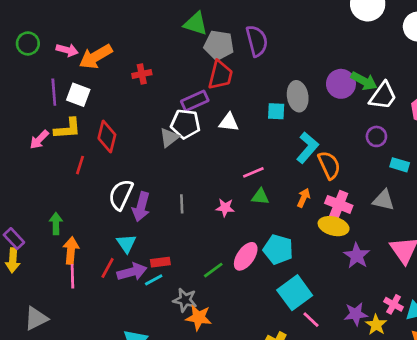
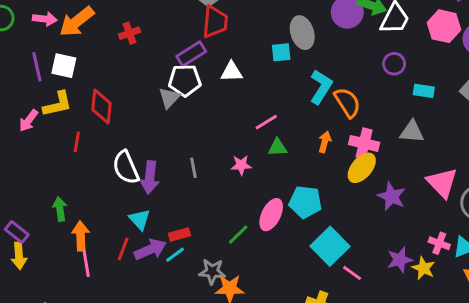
white semicircle: (121, 195) -> (126, 167), turned -40
yellow ellipse: (334, 226) -> (362, 168), turned -56

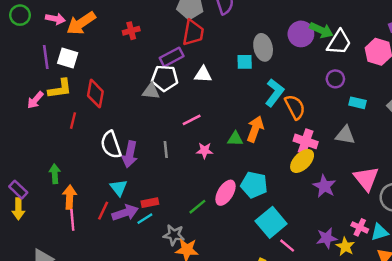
red cross: (130, 33) -> (131, 31), moved
gray triangle: (169, 98) -> (151, 91), turned 48
pink line: (266, 122) -> (192, 120), moved
orange arrow: (325, 142) -> (255, 129), moved, size x1.5

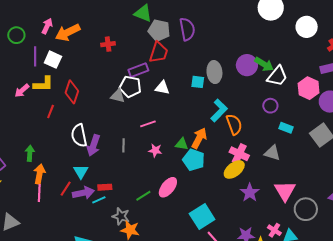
green circle: (20, 15) -> (16, 35), moved
pink arrow: (55, 19) -> (47, 26), turned -84
cyan pentagon: (254, 185) -> (194, 160), moved

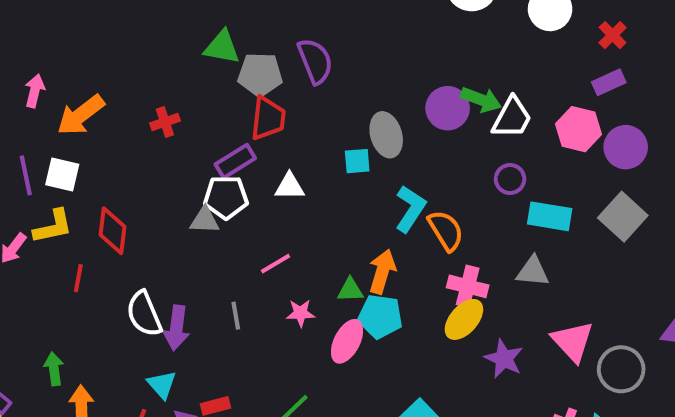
pink arrow: (47, 26) -> (35, 91), moved
cyan rectangle: (286, 128) -> (550, 216), size x1.5
pink ellipse: (168, 187) -> (347, 341), moved

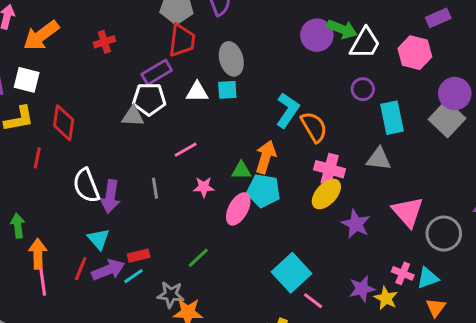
gray ellipse: (386, 135) -> (231, 59), moved
purple circle: (626, 147) -> (455, 94), moved
cyan square: (357, 161) -> (227, 90), moved
cyan rectangle: (550, 216) -> (392, 118), turned 68

